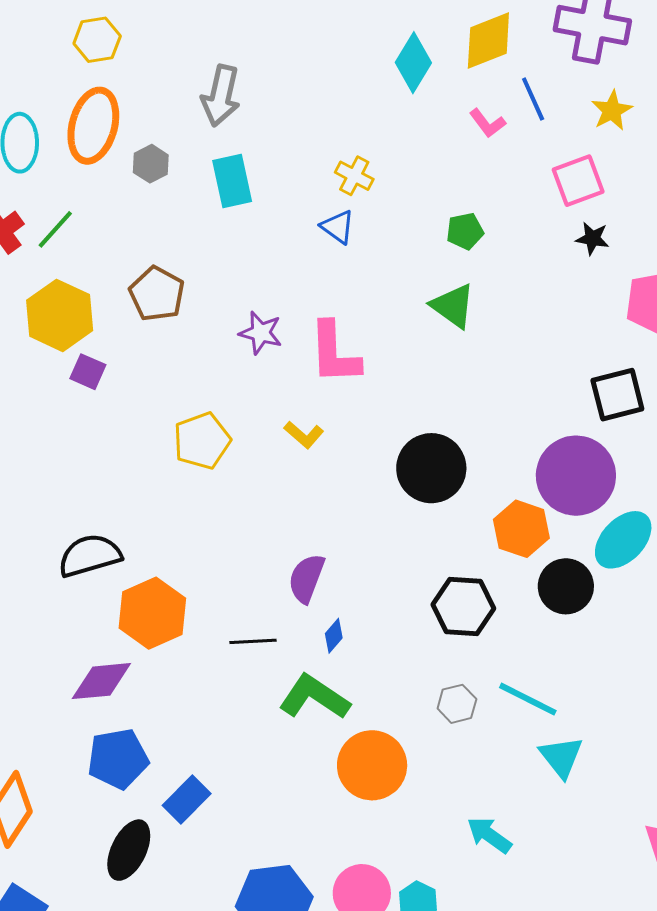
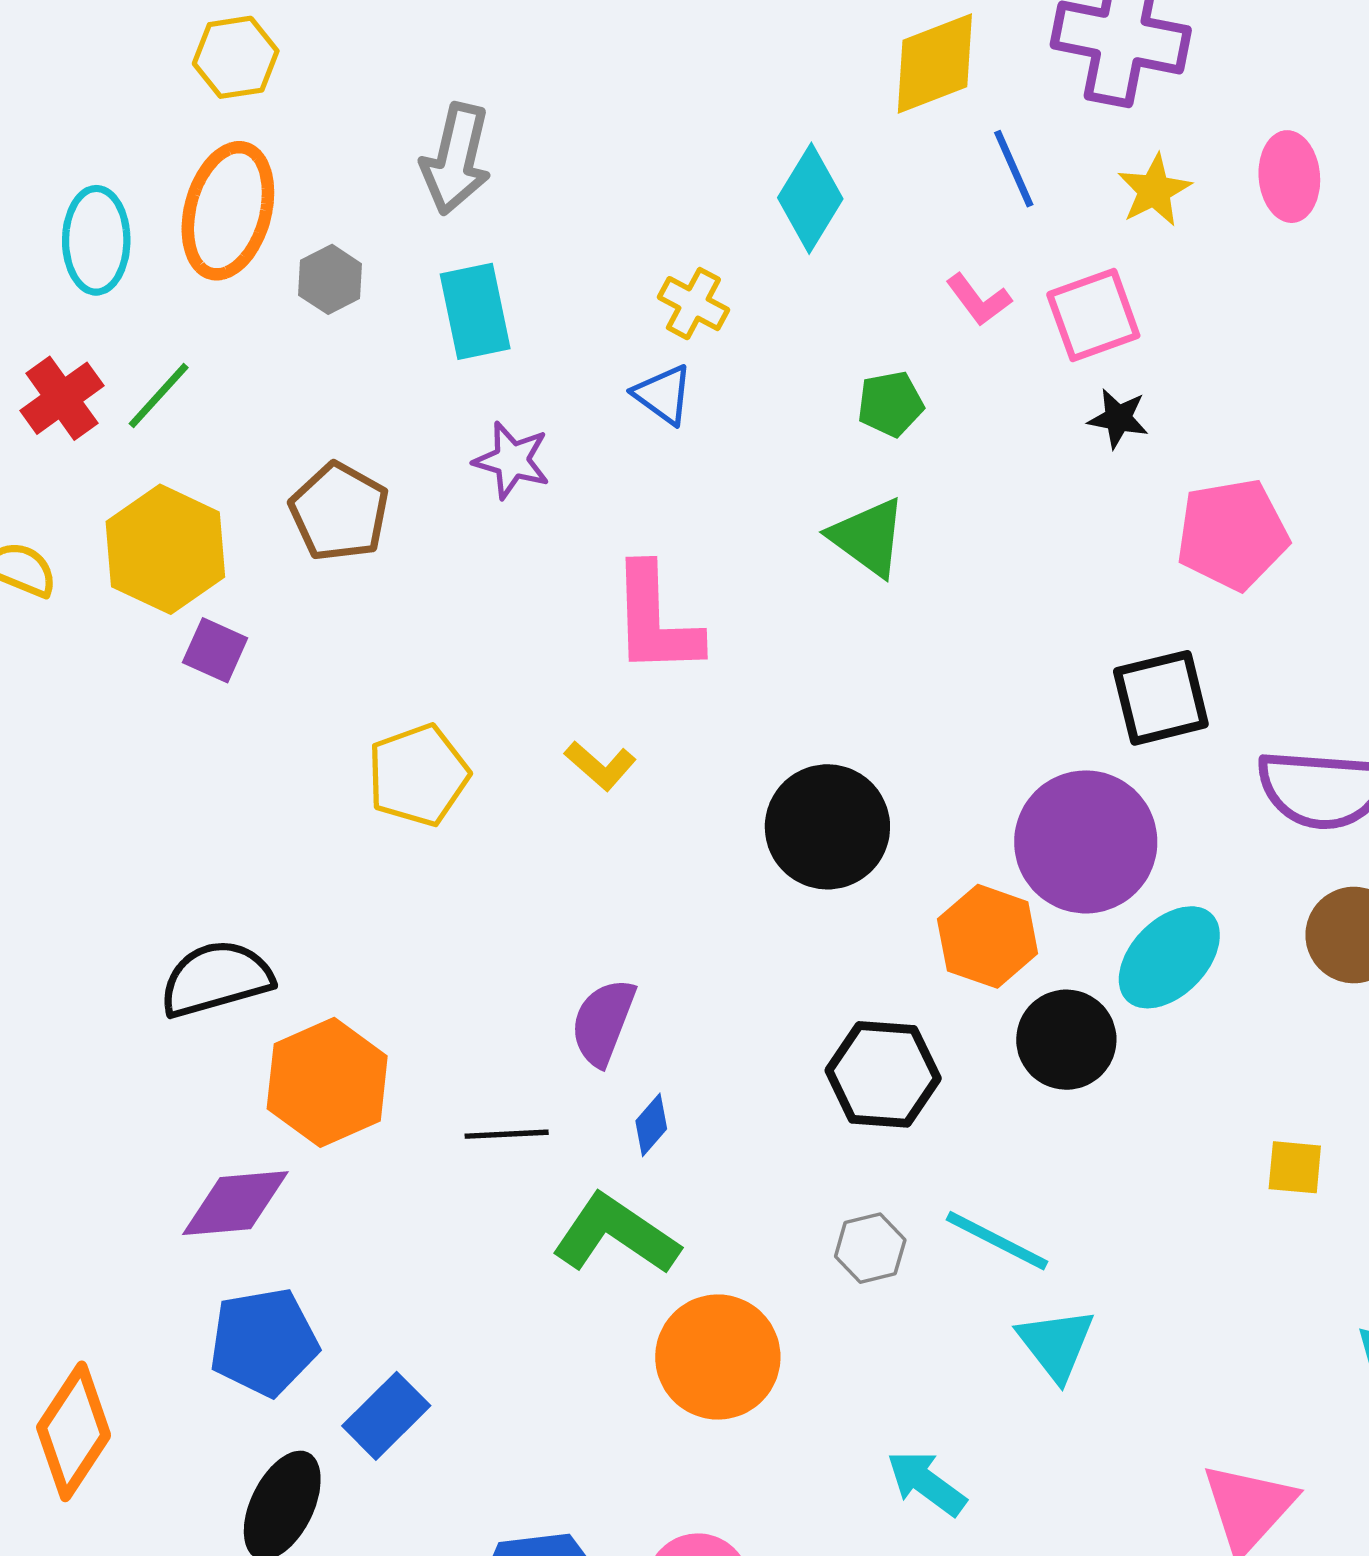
cyan diamond: (413, 63) -> (810, 198), moved
pink L-shape: (487, 123) -> (979, 300), moved
purple star: (261, 333) -> (512, 460), moved

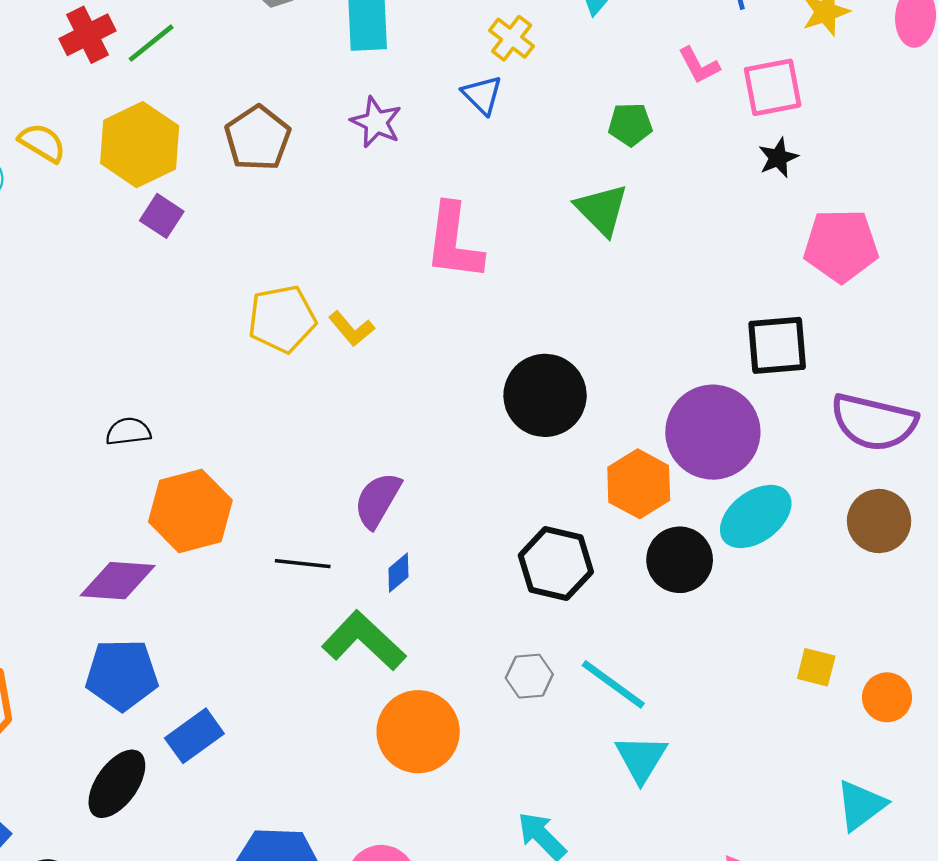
black star: (1118, 418) -> (778, 158), turned 30
yellow L-shape: (600, 766) -> (351, 329), moved
black semicircle: (216, 979) -> (128, 432), size x0.6

